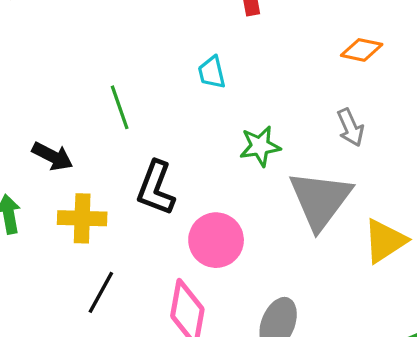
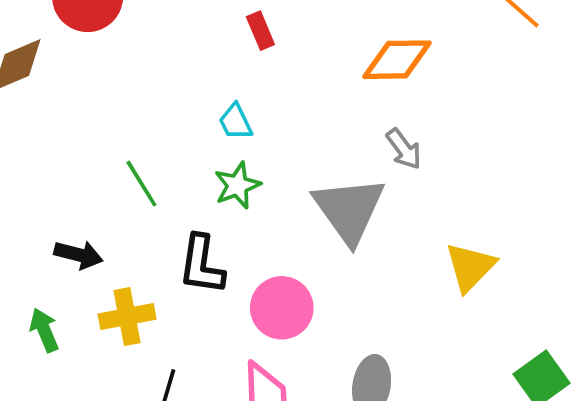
orange diamond: (362, 50) -> (397, 60), size x1.5
green star: (260, 146) -> (237, 185), moved
gray triangle: (320, 200) -> (349, 210), moved

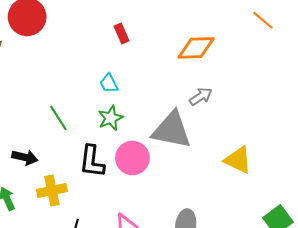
gray arrow: (404, 149) -> (201, 96), turned -85
gray triangle: (349, 210) -> (172, 130), turned -42
yellow triangle: (470, 267) -> (238, 160), turned -48
pink circle: (282, 308) -> (132, 158), moved

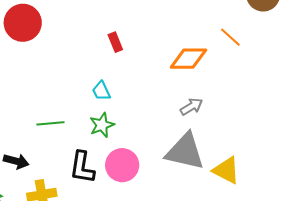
orange line: (263, 20) -> (230, 37), moved
green line: (58, 118) -> (50, 123), turned -64
gray triangle: (172, 130) -> (185, 151), moved

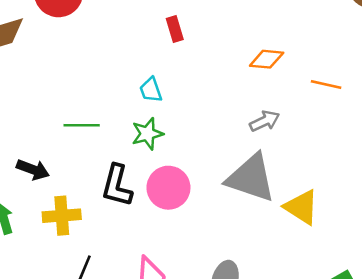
orange line: (230, 37) -> (326, 84), moved, turned -35
orange diamond: (188, 59) -> (267, 59), size x0.7

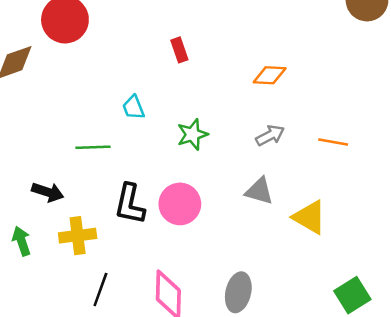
orange line: (326, 84) -> (333, 142), moved
cyan trapezoid: (151, 90) -> (133, 107), moved
green star: (147, 134) -> (192, 134), moved
gray triangle: (251, 178) -> (259, 191), size x0.6

